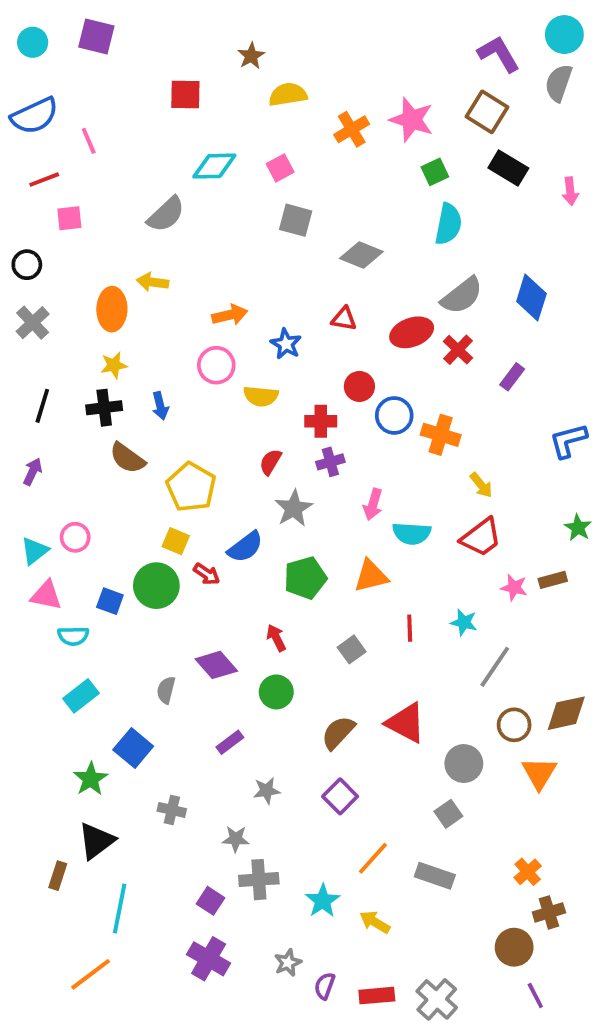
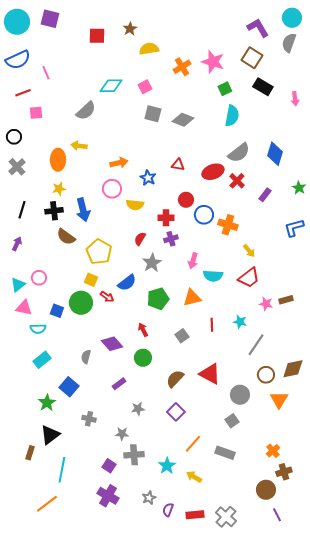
cyan circle: (33, 42) -> (17, 22), size x1.6
red square: (185, 94) -> (97, 36), moved
gray diamond: (361, 255) -> (183, 120), moved
blue arrow: (160, 406) -> (83, 210), size x1.6
green star: (578, 528) -> (299, 188), moved

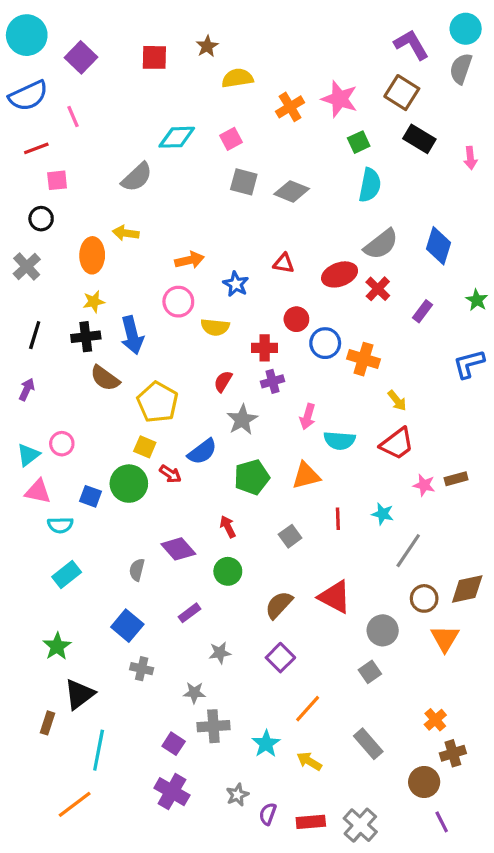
purple square: (50, 19) -> (81, 57), moved, turned 30
black circle: (14, 137) -> (41, 219), moved
blue square: (69, 387) -> (127, 626), moved
green star: (47, 403) -> (57, 646), moved
gray rectangle: (225, 453) -> (368, 744), moved, turned 30

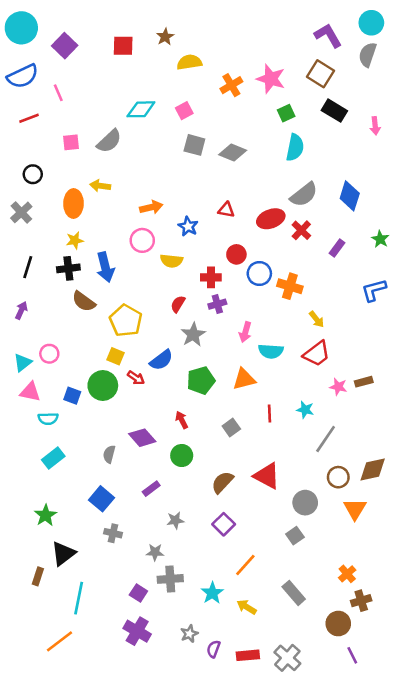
pink square: (57, 180) -> (71, 142), moved

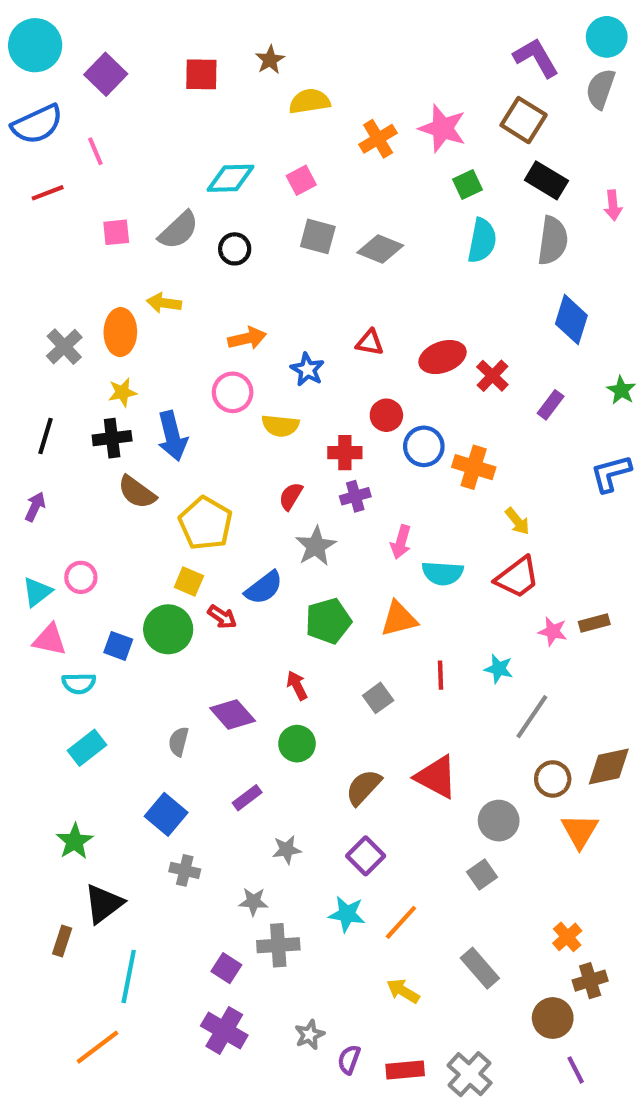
black circle: (33, 174) -> (235, 249), moved
gray semicircle: (304, 195) -> (553, 241), moved, turned -44
gray cross: (21, 212) -> (64, 347), moved
cyan star: (212, 593) -> (347, 914), moved, turned -30

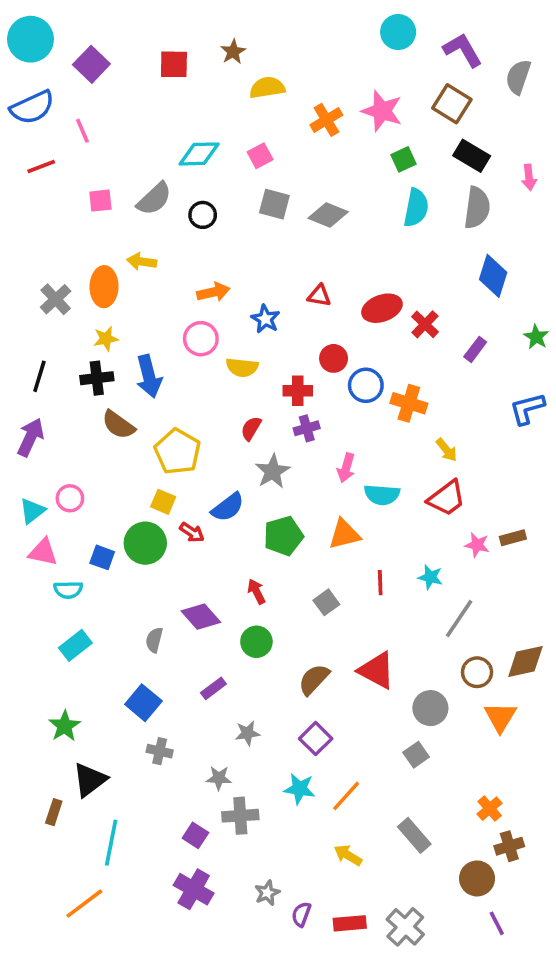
cyan circle: (607, 37) -> (398, 32), moved
purple arrow: (35, 507) -> (30, 437), size x1.5

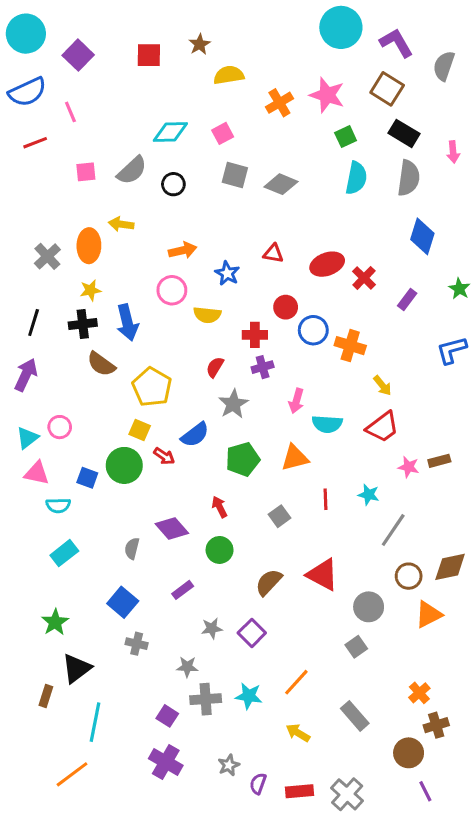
cyan circle: (398, 32) -> (341, 27), size x1.4
orange triangle: (500, 717) -> (429, 615), turned 32
purple square: (316, 739) -> (252, 633), moved
cyan star: (299, 789) -> (249, 696), moved

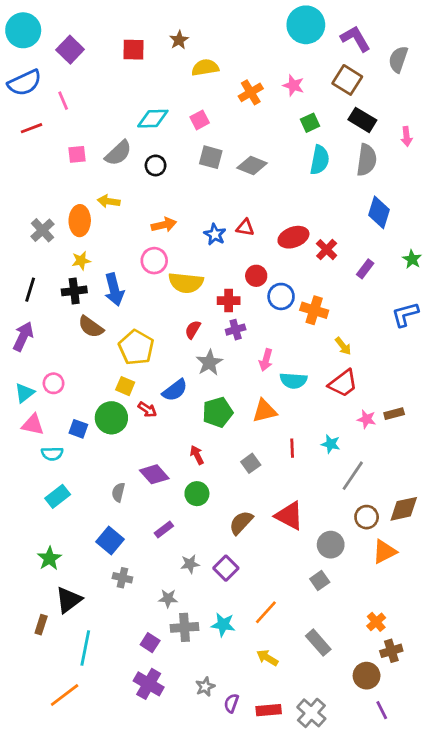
pink star: (327, 95) -> (293, 85), size x0.7
blue star: (227, 273) -> (215, 234), moved
yellow semicircle: (207, 315) -> (186, 283), size x1.4

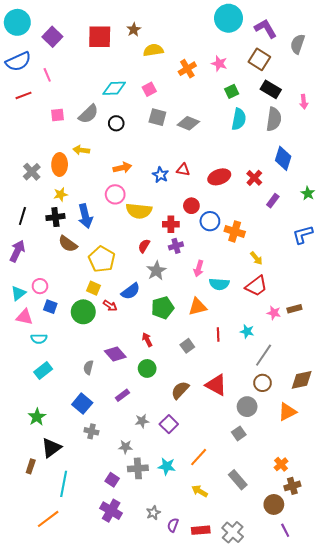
red square: (133, 50) -> (100, 37), size x1.4
red cross: (327, 250) -> (254, 178), moved
blue square: (78, 429) -> (50, 307), moved
brown circle: (367, 517) -> (262, 383), moved

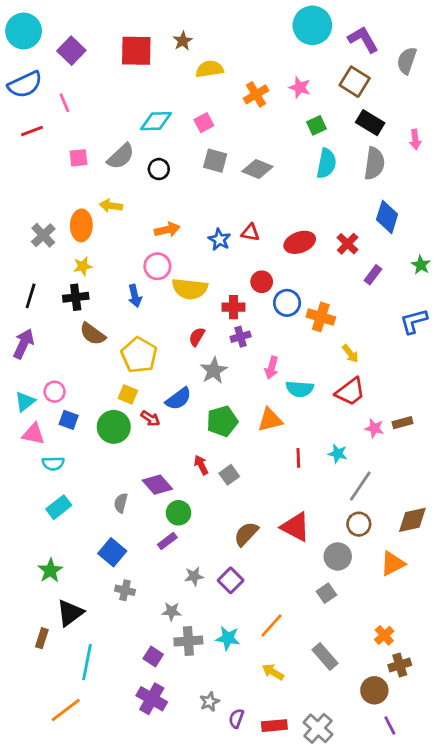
blue arrow: (85, 216) -> (135, 296), moved, size x0.7
gray square: (187, 346) -> (229, 475), moved
green circle: (147, 368) -> (179, 513), moved

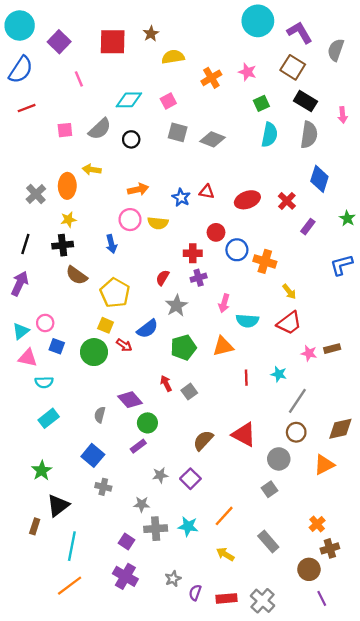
blue semicircle: (25, 85) -> (21, 70), turned -32
pink line: (64, 103) -> (79, 79), moved
yellow semicircle: (190, 289) -> (158, 223), moved, size x0.7
orange line: (66, 710) -> (70, 586), moved

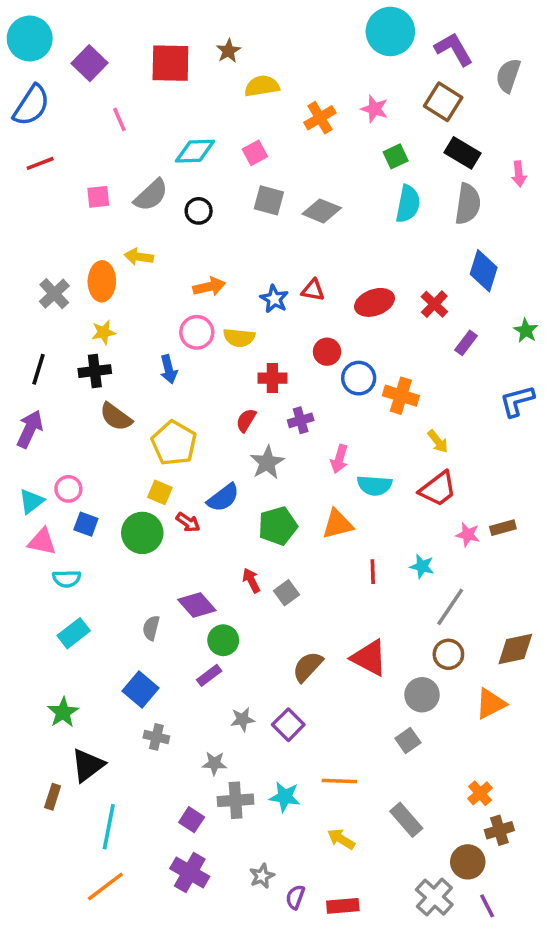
red cross: (193, 253) -> (272, 378), moved
orange line: (224, 516) -> (339, 781), turned 50
gray cross: (262, 601) -> (434, 897), moved

